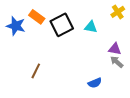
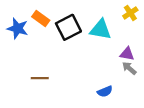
cyan triangle: (91, 27) -> (100, 30), size x1.5
brown line: (36, 71) -> (40, 78), turned 63

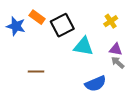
yellow cross: (130, 13) -> (111, 21), moved
cyan triangle: (100, 30) -> (83, 46), moved
blue semicircle: (105, 91) -> (96, 84), size x1.5

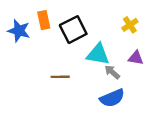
orange rectangle: (37, 17) -> (44, 20), turned 42
gray arrow: (118, 62) -> (112, 72), moved
brown line: (36, 72) -> (60, 77), moved

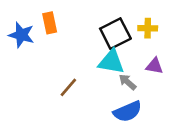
yellow cross: (130, 25) -> (148, 28), turned 35
black square: (73, 30) -> (115, 34), moved
brown line: (60, 77) -> (68, 87), turned -48

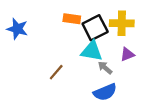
orange rectangle: (50, 23) -> (72, 19), moved, turned -70
yellow cross: (148, 28) -> (122, 23), size x1.5
purple triangle: (154, 66) -> (127, 54), turned -32

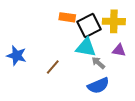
blue star: (17, 29) -> (17, 56), moved
purple triangle: (127, 54) -> (119, 50), turned 32

